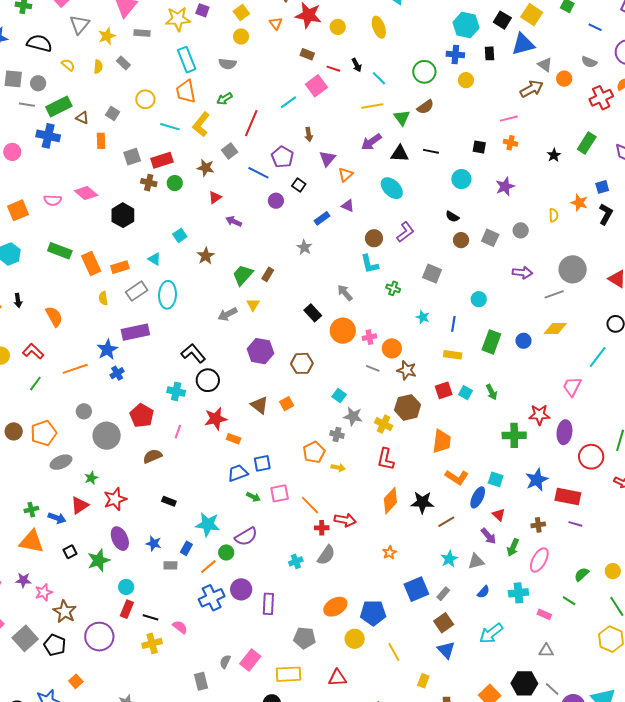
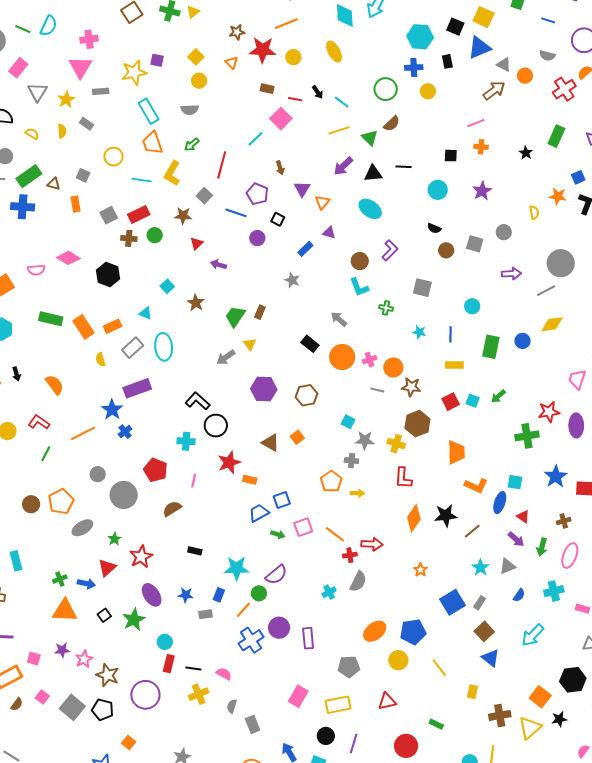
green arrow: (492, 392) -> (498, 396), turned 84
gray semicircle: (225, 662) -> (232, 706), moved

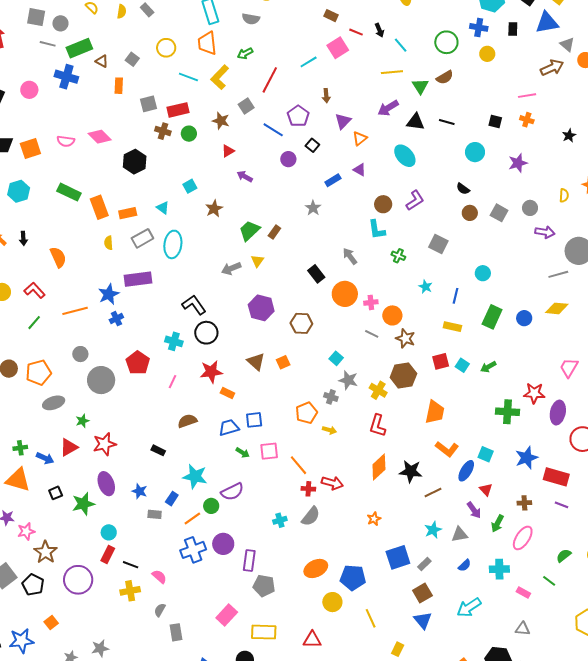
purple arrow: (511, 274) -> (545, 232), moved
brown semicircle: (172, 509) -> (187, 421), moved
gray pentagon: (349, 667) -> (264, 586), moved

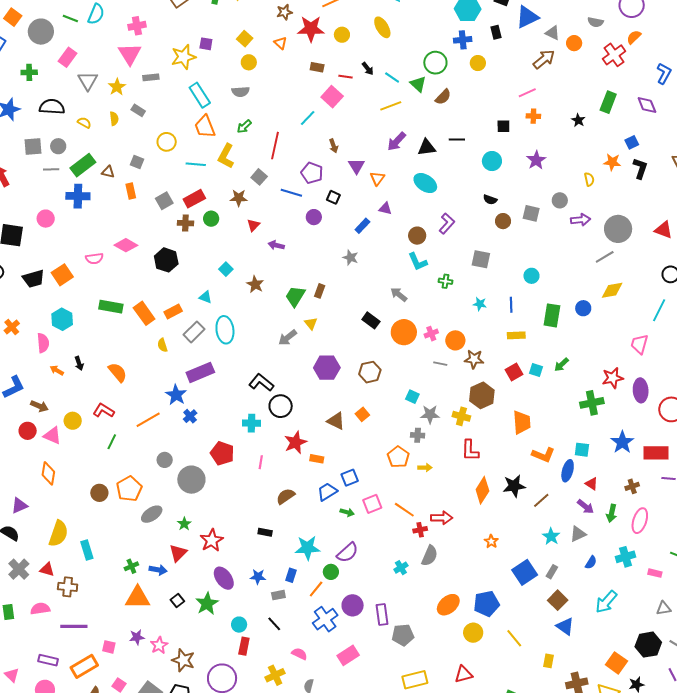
green triangle: (420, 86) -> (418, 84), moved
black line: (131, 565) -> (274, 624), moved, turned 42
pink rectangle: (227, 615) -> (348, 655), moved, turned 30

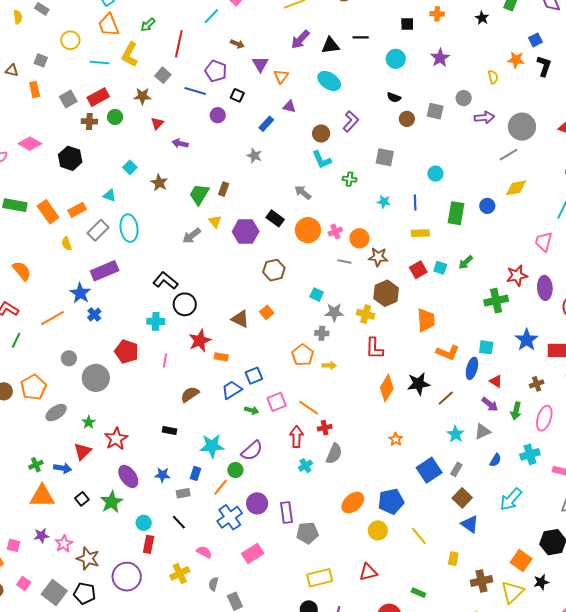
brown arrow: (334, 146) -> (237, 44), turned -48
purple hexagon: (327, 368) -> (246, 232), moved
red arrow: (442, 518) -> (296, 437), moved, turned -90

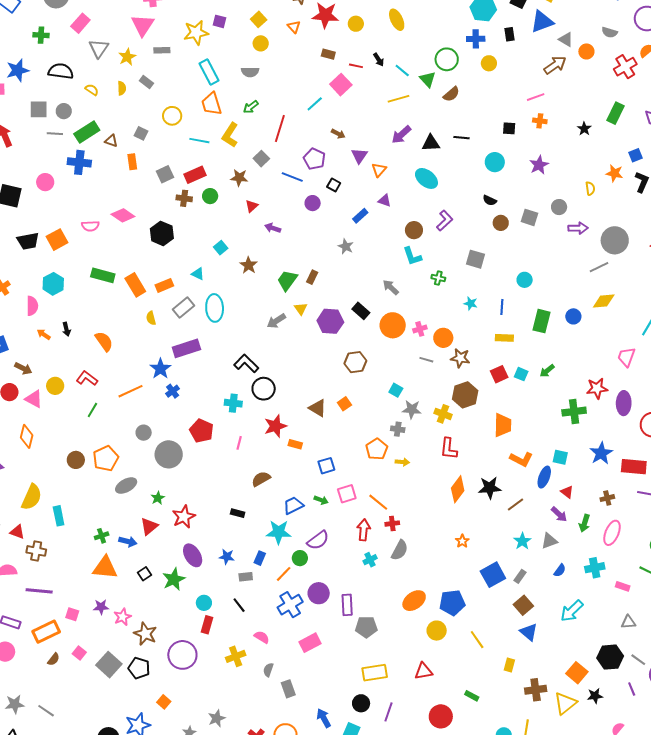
blue trapezoid: (232, 390) -> (293, 505), moved

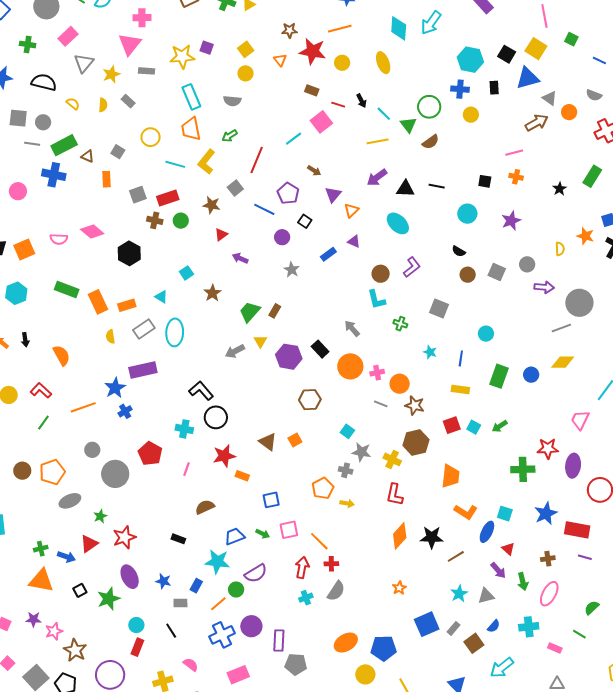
gray star: (346, 246) -> (292, 270), moved
green arrow: (585, 523) -> (523, 581), turned -36
brown square: (523, 605) -> (474, 643), moved

